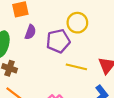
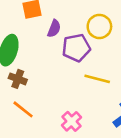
purple semicircle: (30, 32) -> (54, 29), moved

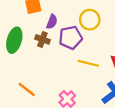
brown cross: (18, 79) -> (42, 39), moved

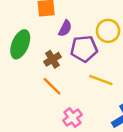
brown cross: (42, 39) -> (52, 59), moved, turned 32
orange line: (27, 90) -> (52, 86), moved

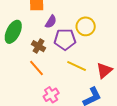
brown cross: (52, 59) -> (39, 46), turned -32

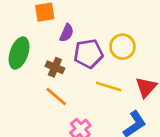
yellow circle: (86, 26) -> (122, 47), moved

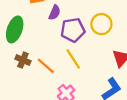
brown cross: (55, 67) -> (23, 60), moved
yellow line: (109, 87) -> (73, 59), moved, turned 40

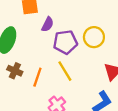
orange line: (46, 66) -> (37, 77), turned 66

